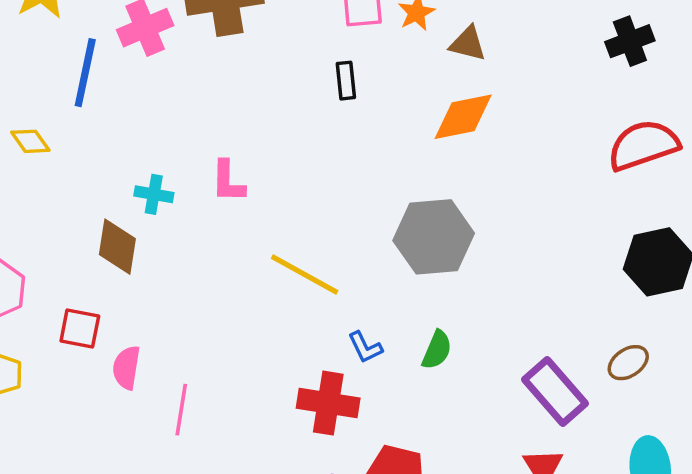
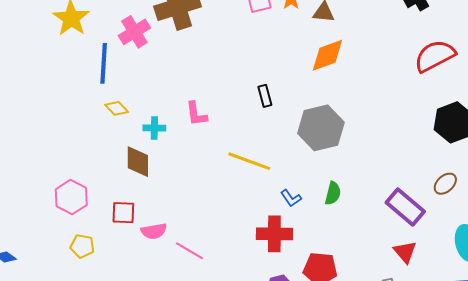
black rectangle: (346, 81) -> (265, 96), moved
yellow diamond: (30, 141) -> (117, 108), moved
pink semicircle: (126, 368) -> (154, 231), turned -100
pink line: (181, 410) -> (189, 251), turned -60

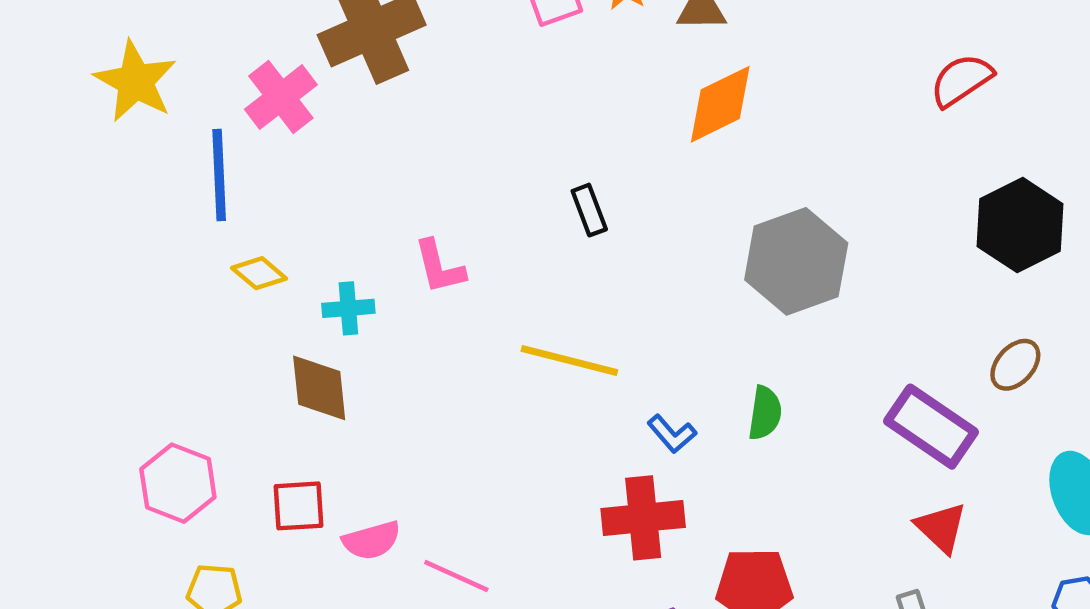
red semicircle: (435, 56) -> (961, 80), size x0.7
gray hexagon: (321, 128) -> (796, 261), moved

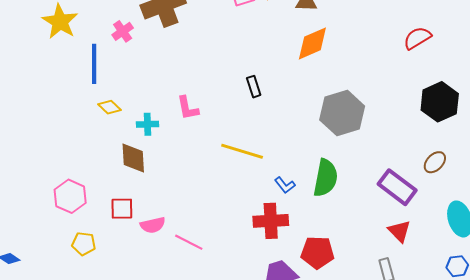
pink cross: (281, 97) -> (123, 31), size x0.7
green semicircle: (765, 413) -> (326, 178), size x1.6

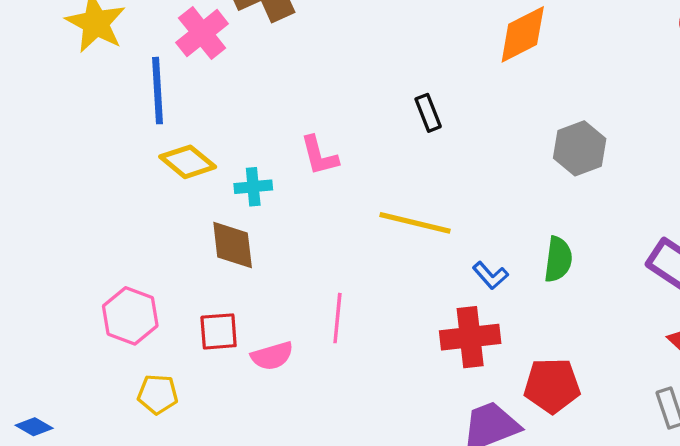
pink cross: (123, 31) -> (202, 33), size x1.4
yellow diamond: (110, 107) -> (188, 162), size x1.4
gray hexagon: (342, 113) -> (580, 148), size x0.7
green semicircle: (326, 178) -> (558, 259), size x0.7
pink line: (189, 242) -> (337, 318), moved, turned 72

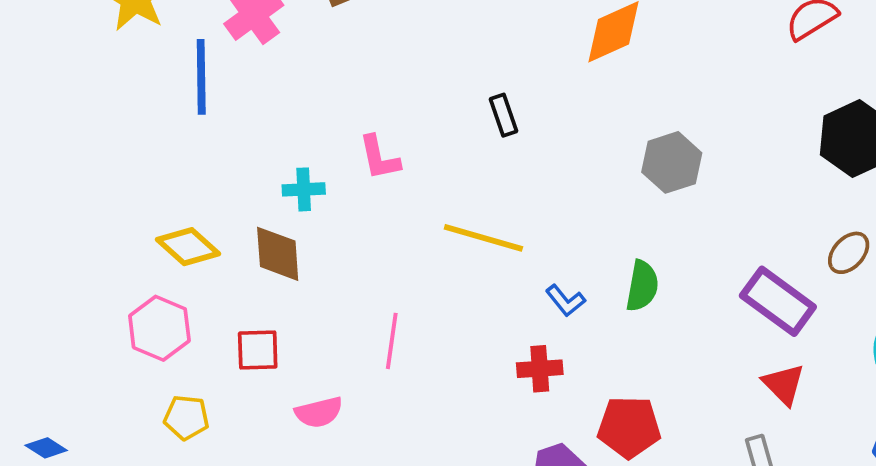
yellow diamond: (188, 162) -> (188, 247), moved
red cross: (470, 337) -> (540, 369), size x0.7
pink semicircle: (272, 356) -> (319, 412), moved

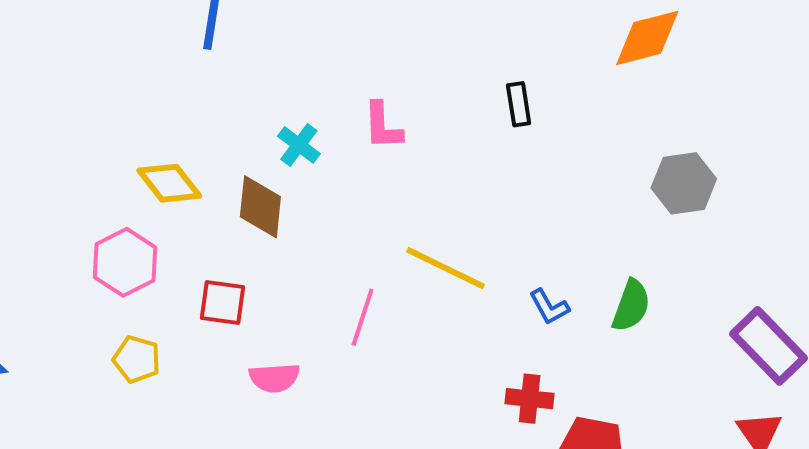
cyan cross: (304, 189) -> (299, 145), turned 30
yellow line: (483, 238) -> (446, 268), moved
red cross: (540, 369) -> (530, 399), moved

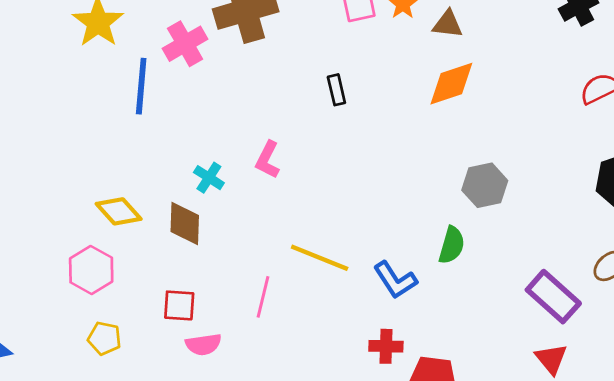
black rectangle: (519, 104) -> (336, 90), moved
pink L-shape: (383, 126) -> (268, 160), turned 33
red square: (222, 302) -> (179, 305), moved
green semicircle: (631, 306) -> (452, 245), moved
blue L-shape: (549, 307) -> (395, 280), size x1.5

